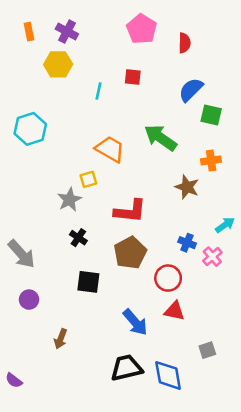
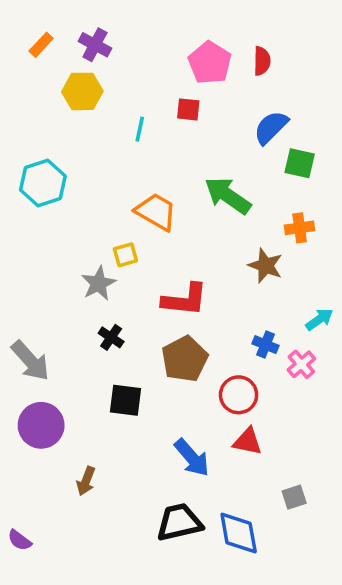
pink pentagon: (142, 29) -> (210, 63), moved
orange rectangle: (29, 32) -> (41, 45), turned 54
purple circle: (29, 300) -> (41, 425), size x1.6

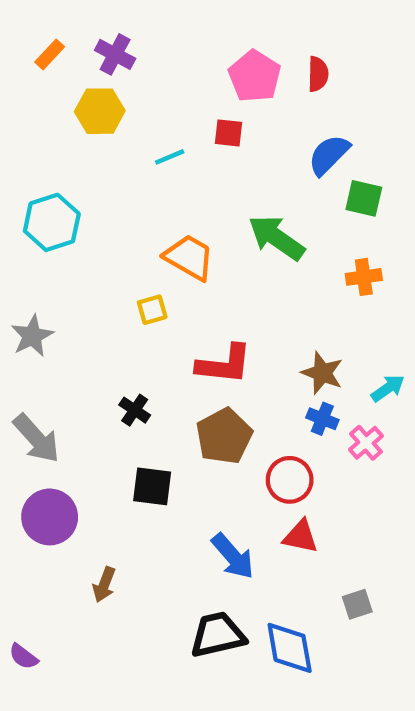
cyan line: (140, 129) -> (170, 157), turned 55
brown star: (265, 266) -> (322, 373), moved
gray star: (99, 284) -> (32, 336), moved

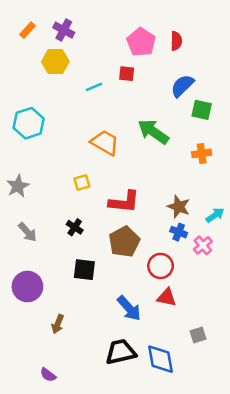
yellow square: (152, 310) -> (82, 182), moved
gray arrow: (37, 438) -> (27, 232), moved, size x0.7
purple semicircle: (23, 657) -> (48, 375), moved

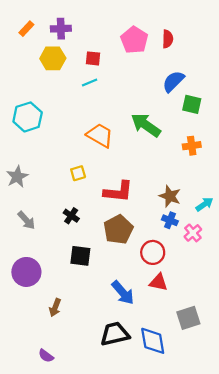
purple cross: (64, 30) -> (61, 29), turned -30
red square: (127, 74) -> (93, 58), moved
gray square: (198, 335) -> (188, 318), size x1.5

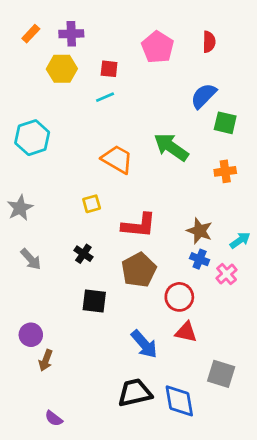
red semicircle: (168, 39) -> (209, 42), moved
purple circle: (26, 272) -> (31, 335), moved, size x0.7
brown arrow: (55, 308) -> (46, 360), moved
gray square: (188, 318) -> (221, 374), turned 35

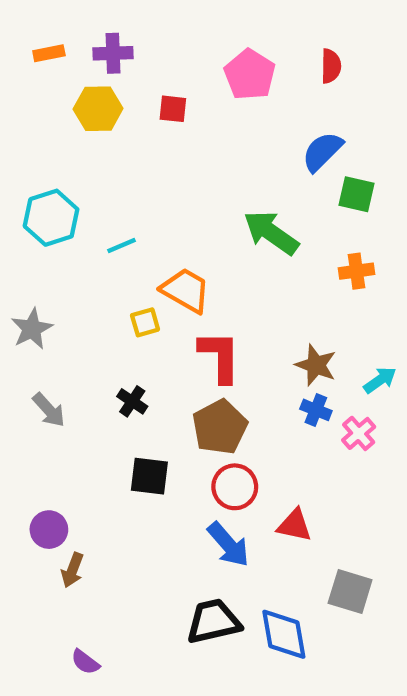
orange rectangle: (31, 34) -> (49, 53), turned 36
cyan line: (105, 97) -> (122, 245), moved
orange trapezoid: (117, 159) -> (186, 290), moved
red L-shape: (139, 225) -> (220, 357), turned -96
red circle: (179, 297) -> (235, 487), moved

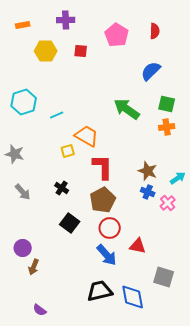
purple cross: (113, 53) -> (66, 20), moved
green square: (356, 194) -> (167, 104), moved
gray star: (32, 329) -> (15, 154), turned -30
black square: (149, 476) -> (70, 223), turned 30

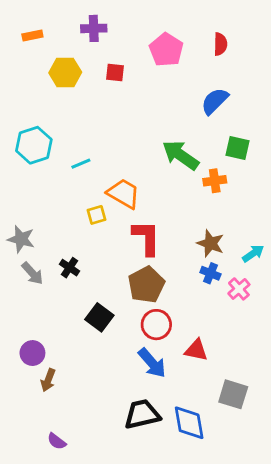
orange cross: (167, 127) -> (215, 181), moved
gray star: (15, 154) -> (21, 239), moved
black cross: (62, 188) -> (69, 268), moved

